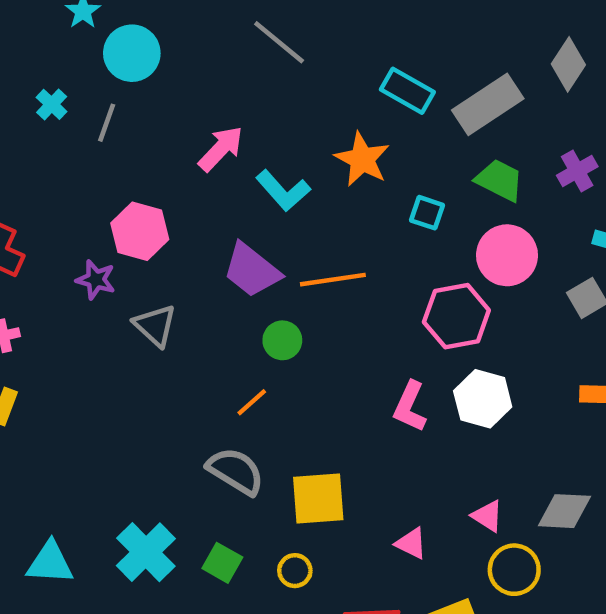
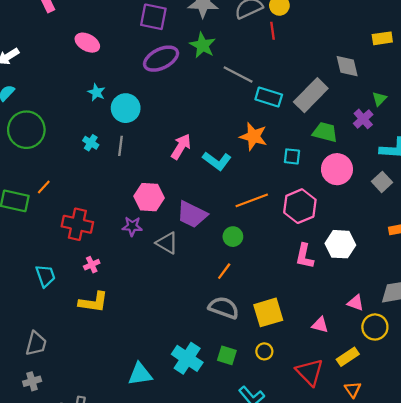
gray line: (279, 42) -> (238, 74), moved
gray diamond: (568, 64) -> (347, 66), turned -35
purple trapezoid: (252, 270) -> (192, 214), moved
pink hexagon: (456, 316) -> (300, 206), moved

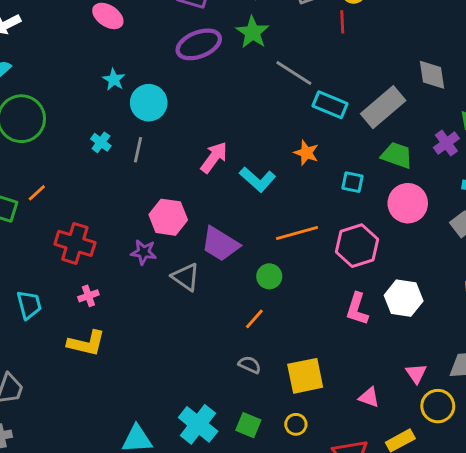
orange star: (253, 136) -> (306, 153), size x0.7
pink triangle: (356, 303) -> (416, 373), turned 30
gray semicircle: (224, 308) -> (250, 365), size x0.6

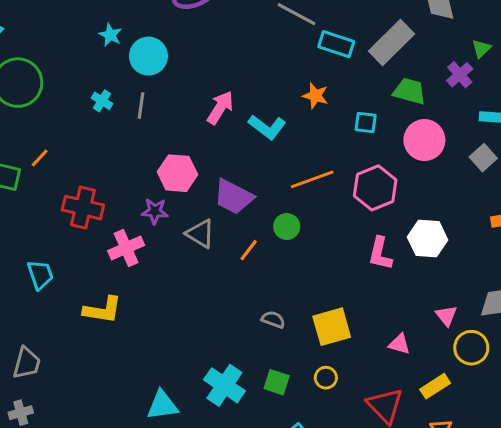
pink cross: (88, 296) -> (126, 248), moved, size x1.6
orange line: (254, 319) -> (249, 250), moved

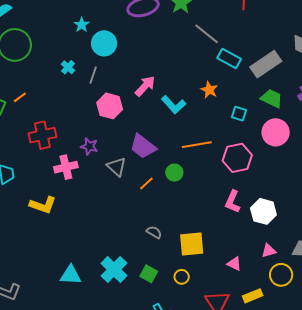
pink hexagon: (177, 173) -> (110, 106), moved
red cross: (83, 208) -> (42, 135), turned -36
white hexagon: (428, 239) -> (263, 211), moved
pink triangle: (446, 316) -> (269, 251), turned 42

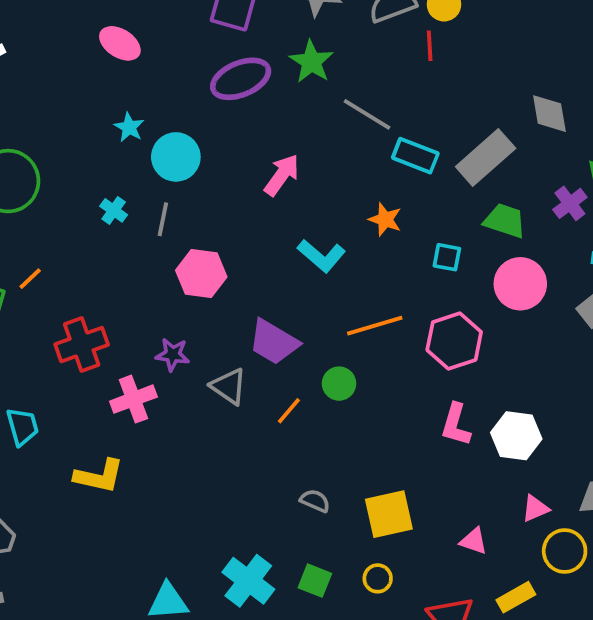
pink arrow: (145, 86) -> (282, 175), moved

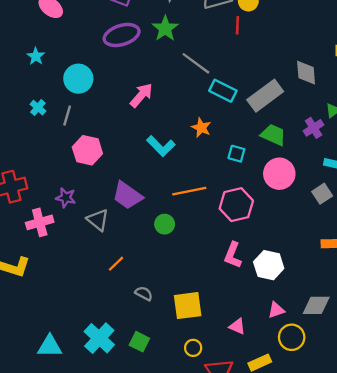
cyan star: (129, 127) -> (36, 56), moved
orange line: (289, 411) -> (116, 264), moved
yellow circle: (378, 578) -> (193, 348), moved

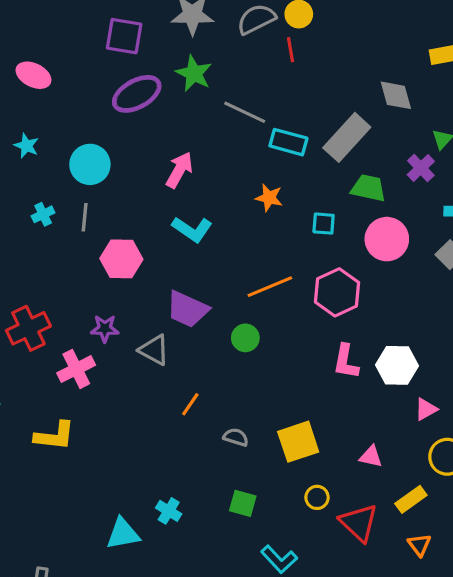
cyan cross: (38, 108) -> (43, 214), turned 35
cyan L-shape: (161, 146) -> (192, 229), moved
pink triangle: (276, 310) -> (426, 409), moved
cyan cross: (99, 338) -> (169, 511), moved, size x0.6

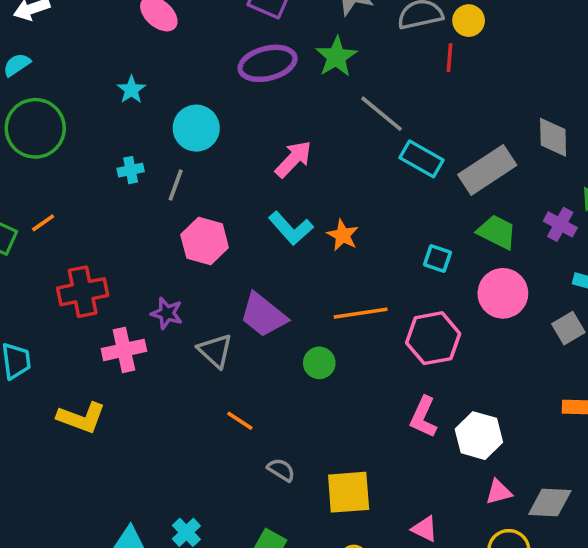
purple cross: (421, 168) -> (560, 224), turned -32
orange star: (269, 198) -> (343, 235), moved
orange line: (190, 404) -> (240, 421), turned 75

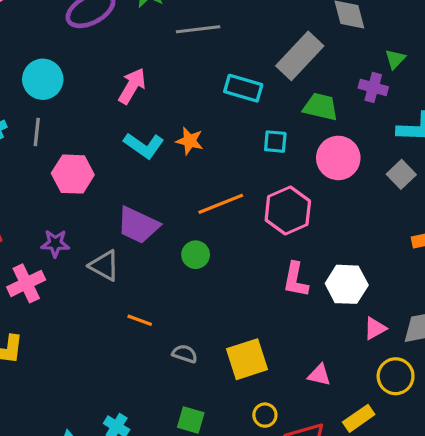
gray line: (382, 114) -> (198, 29), turned -33
cyan rectangle: (421, 159) -> (243, 88), moved

